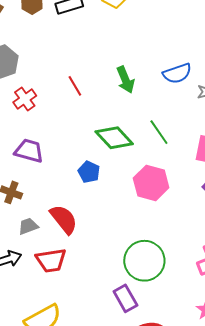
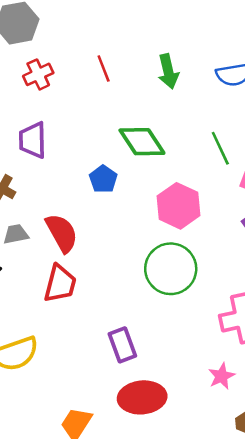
green line: (159, 132) -> (220, 148), moved
purple trapezoid: (29, 151) -> (33, 140), turned -116
red trapezoid: (51, 260) -> (60, 284), moved, turned -76
green circle: (144, 261) -> (171, 269), moved

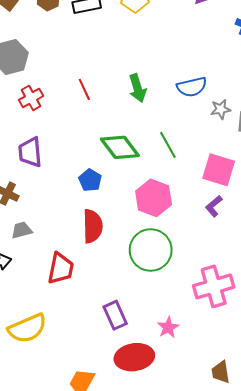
green line: (220, 148) -> (168, 145), moved
red semicircle: (62, 233) -> (93, 226), moved, turned 32
pink star: (222, 376) -> (168, 327), moved

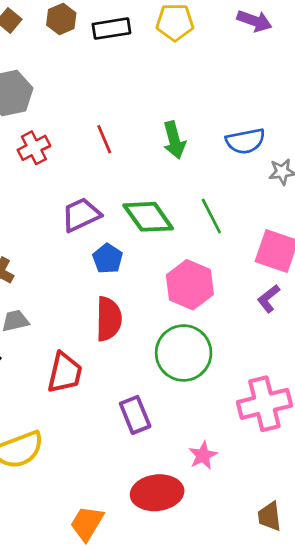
purple trapezoid: (30, 152) -> (81, 215), moved, turned 68
purple rectangle: (115, 315) -> (135, 415), moved

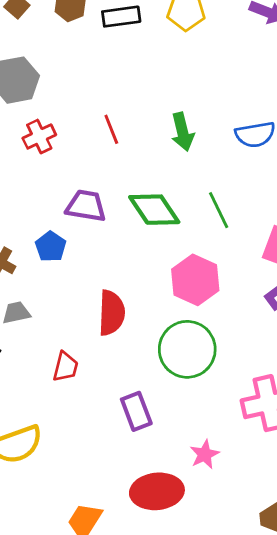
purple trapezoid: (81, 215) -> (86, 206), turned 33
blue pentagon: (108, 259) -> (51, 247), moved
red trapezoid: (65, 373) -> (65, 367), size x0.7

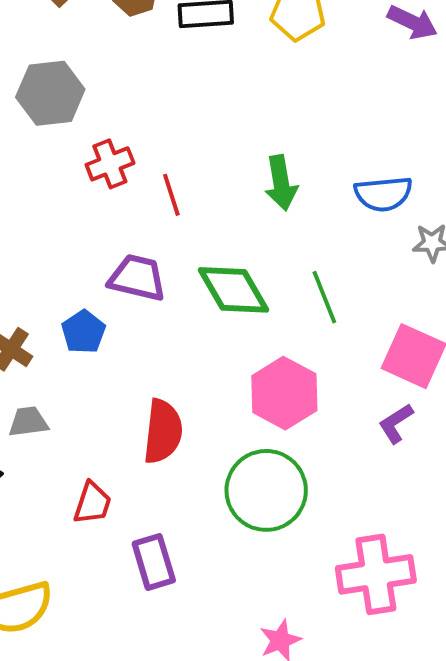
red line: (111, 129) -> (171, 195), moved
red cross: (39, 136) -> (110, 164), moved
purple rectangle: (136, 411) -> (154, 562), moved

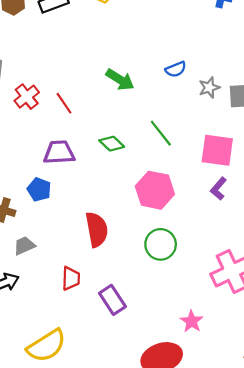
green arrow: (281, 183) -> (120, 80), turned -32
blue semicircle: (383, 194) -> (176, 69), size x0.7
green diamond: (233, 290) -> (112, 144), size x0.6
green circle: (266, 490) -> (161, 244), size x0.7

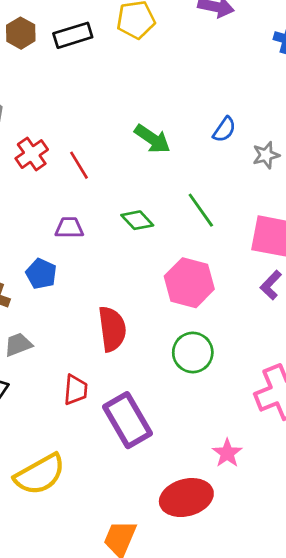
blue semicircle: (176, 69) -> (224, 129), turned -36
purple trapezoid: (59, 152) -> (69, 228), size x0.7
purple rectangle: (112, 300) -> (127, 420), size x1.4

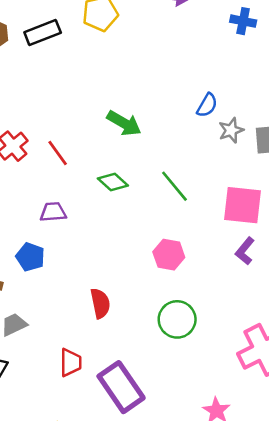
blue semicircle: (224, 129) -> (207, 105), moved
green diamond: (137, 220) -> (113, 182), moved
pink hexagon: (189, 283) -> (169, 255), size x0.7
red semicircle: (112, 329) -> (100, 303), size x0.7

